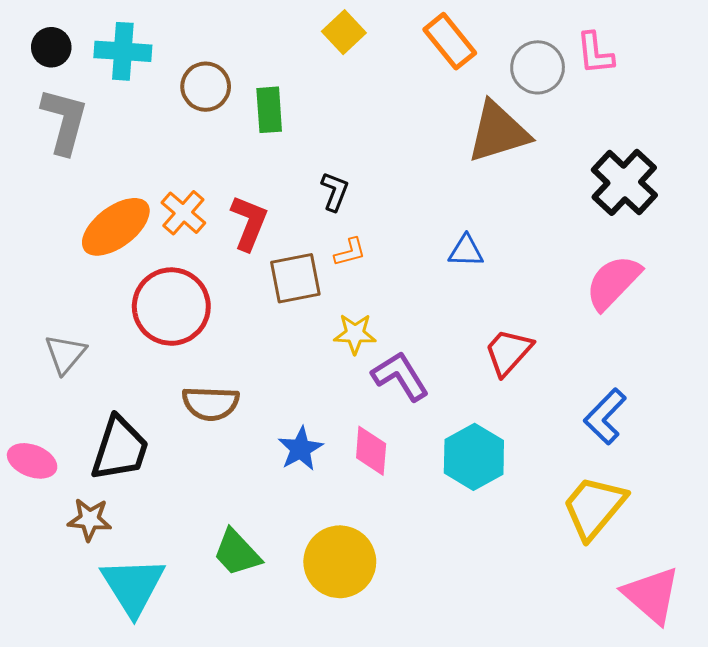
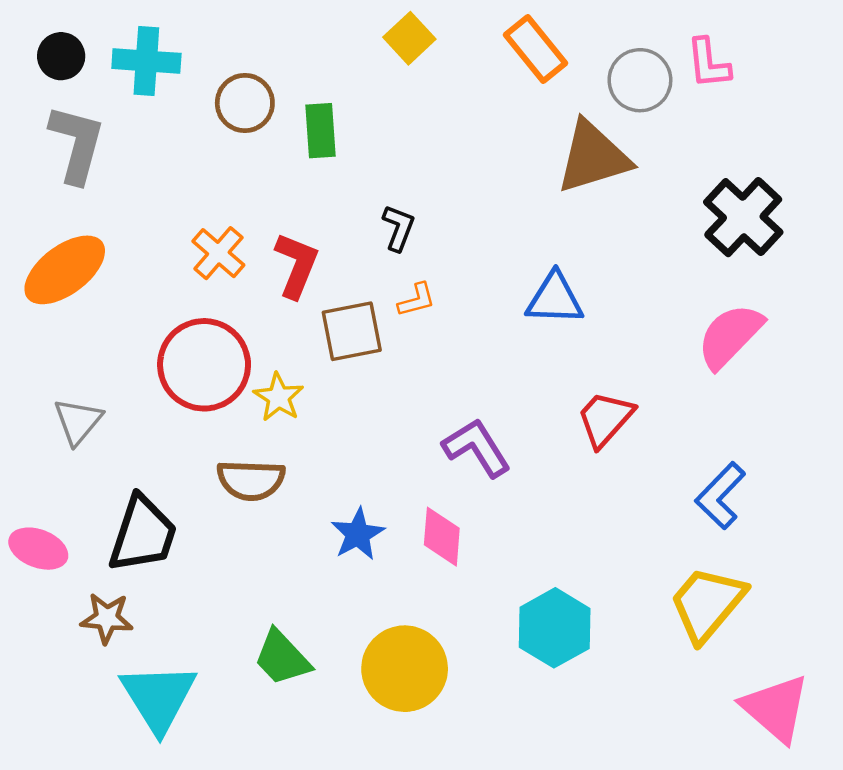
orange ellipse: (116, 227) -> (65, 270), moved
blue triangle: (466, 251) -> (555, 299), size x1.4
yellow star: (355, 334) -> (278, 397), moved, turned 30
cyan hexagon: (474, 457) -> (555, 628), moved

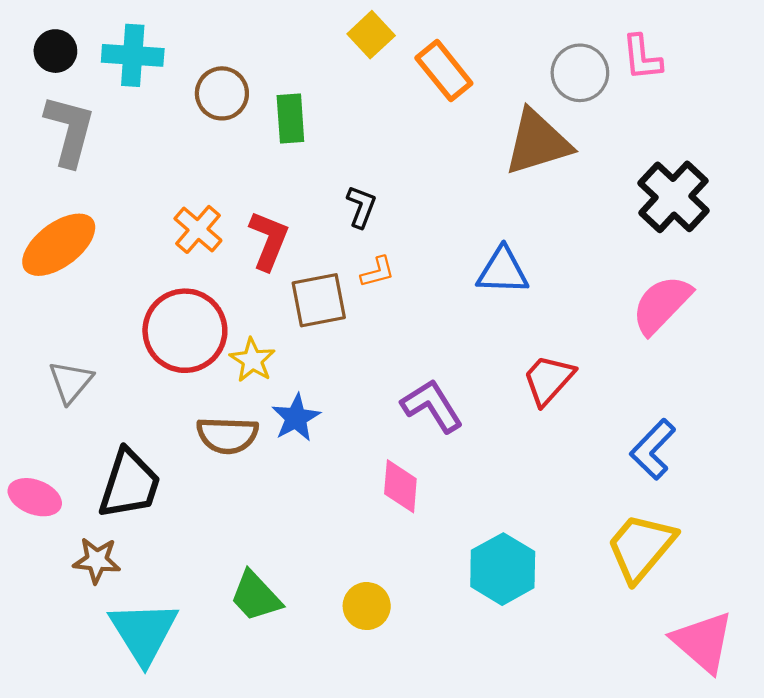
orange rectangle: (535, 49) -> (444, 71), moved
blue star: (358, 534) -> (296, 418), moved
yellow circle: (405, 669) -> (367, 606), size x0.6

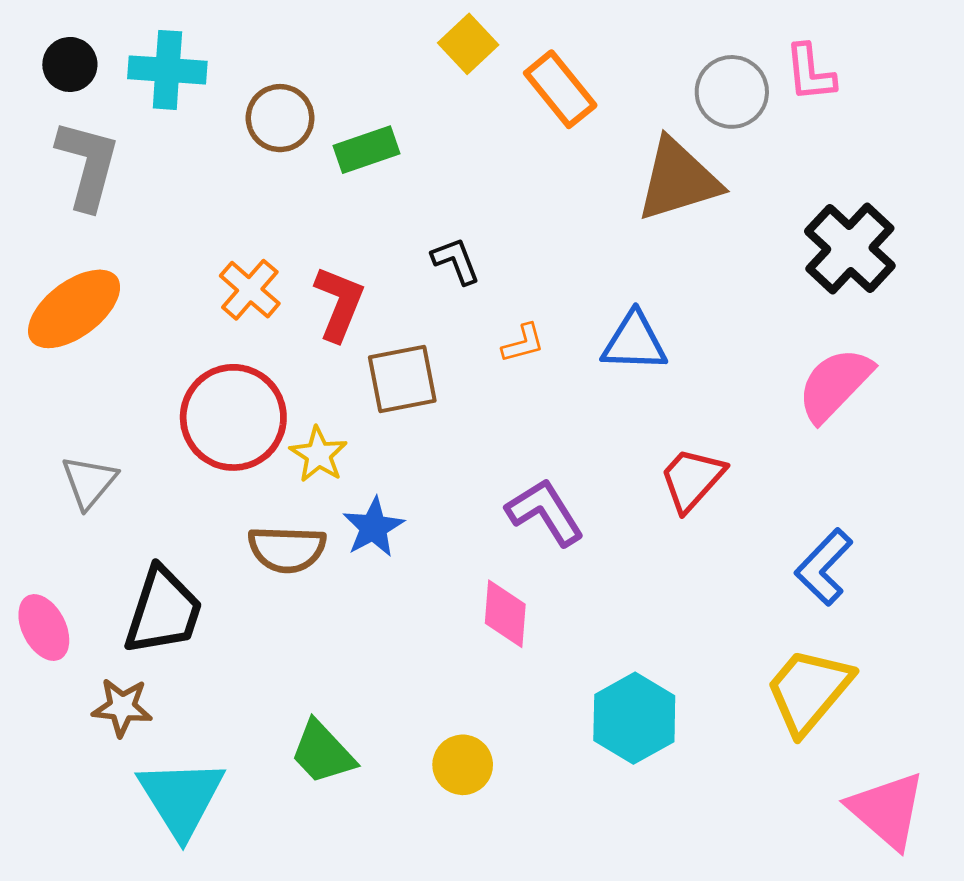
green rectangle: (290, 118) -> (367, 150), turned 75
black L-shape: (361, 207) -> (456, 261), turned -42
orange L-shape: (378, 272) -> (523, 343), moved
pink ellipse: (35, 497) -> (44, 628), turned 42

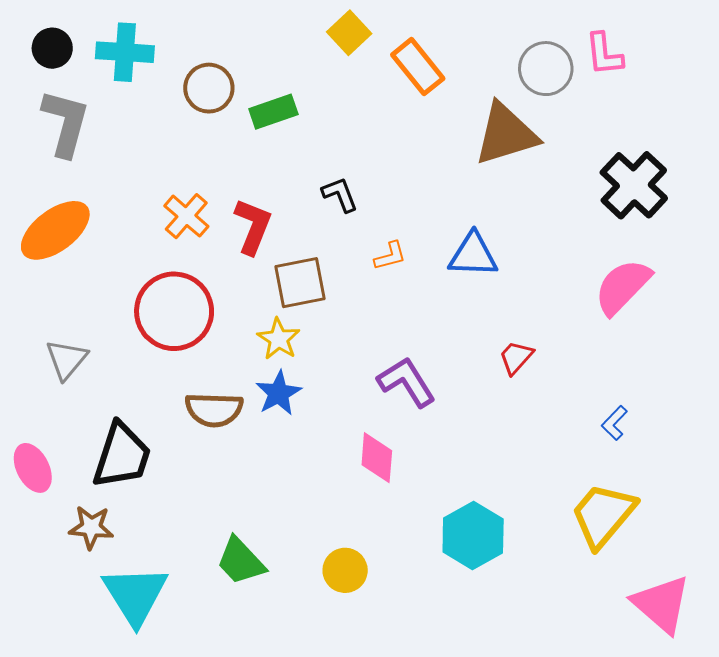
yellow star: (318, 454) -> (279, 339), moved
red trapezoid: (692, 479) -> (516, 357), size x0.7
blue L-shape: (824, 567) -> (614, 423), size x0.6

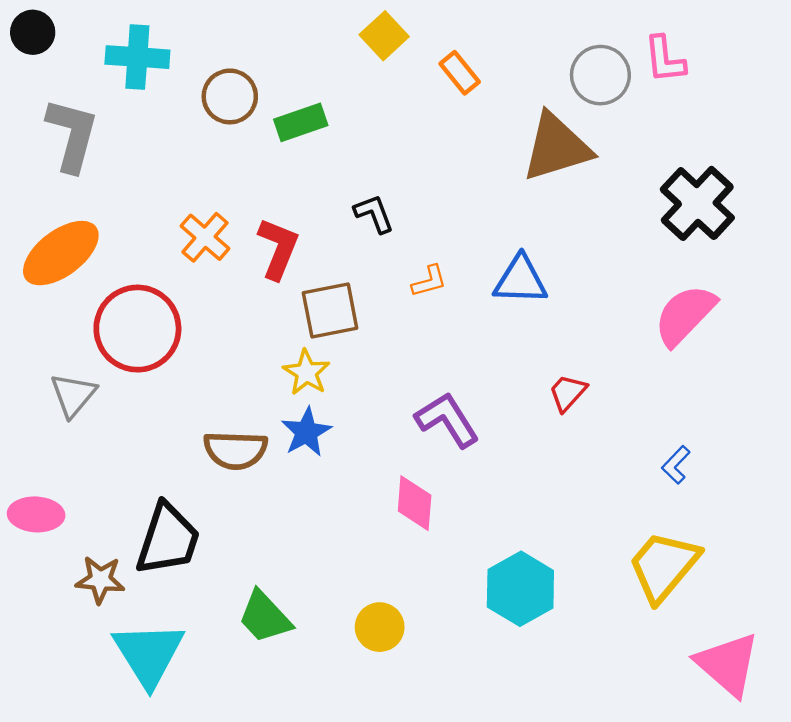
black circle: (52, 48) -> (33, 32), moved
orange rectangle: (418, 67) -> (460, 73), size x0.7
red circle: (174, 311) -> (137, 329), moved
black trapezoid: (122, 456) -> (168, 539), moved
pink ellipse: (33, 468) -> (36, 514), turned -60

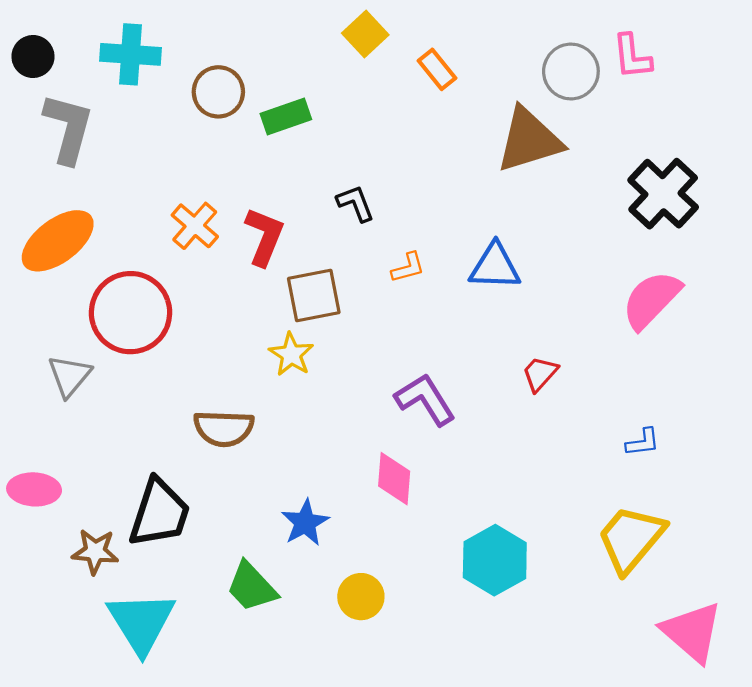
black circle: (33, 32) -> (33, 57), moved
blue star: (306, 432) -> (305, 523), moved
blue L-shape: (676, 465) -> (643, 442), turned -141

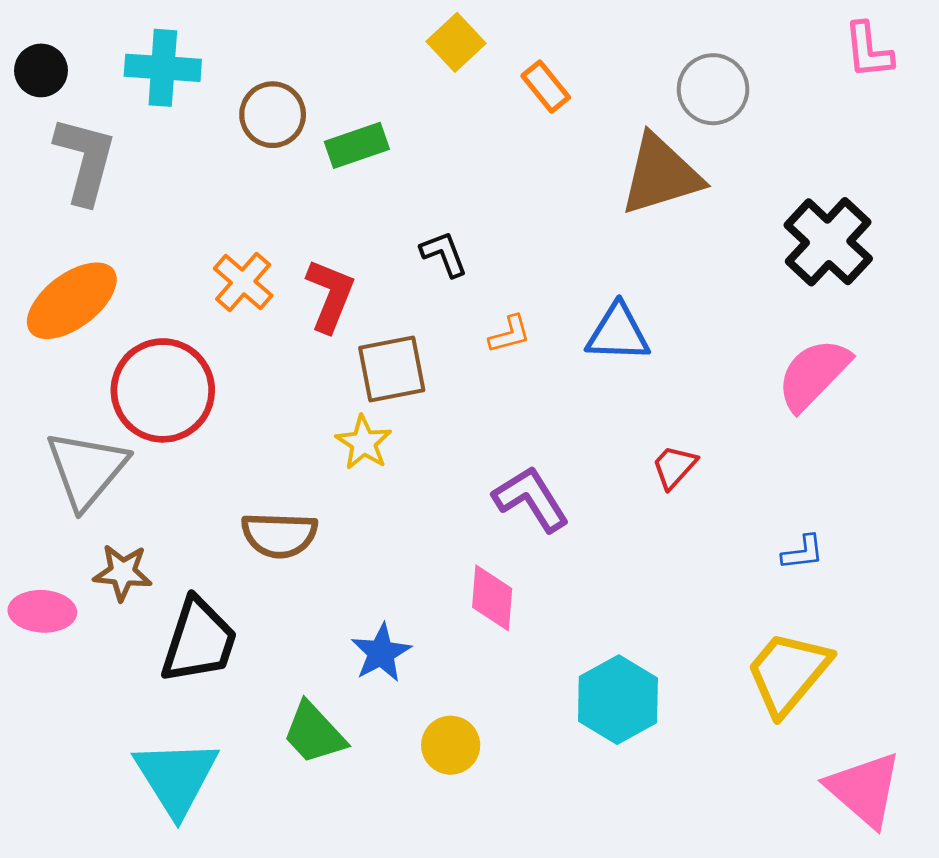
pink L-shape: (632, 57) -> (868, 50), moved
gray triangle: (69, 376) -> (87, 469), size x1.5
brown star: (95, 552) -> (123, 572), moved

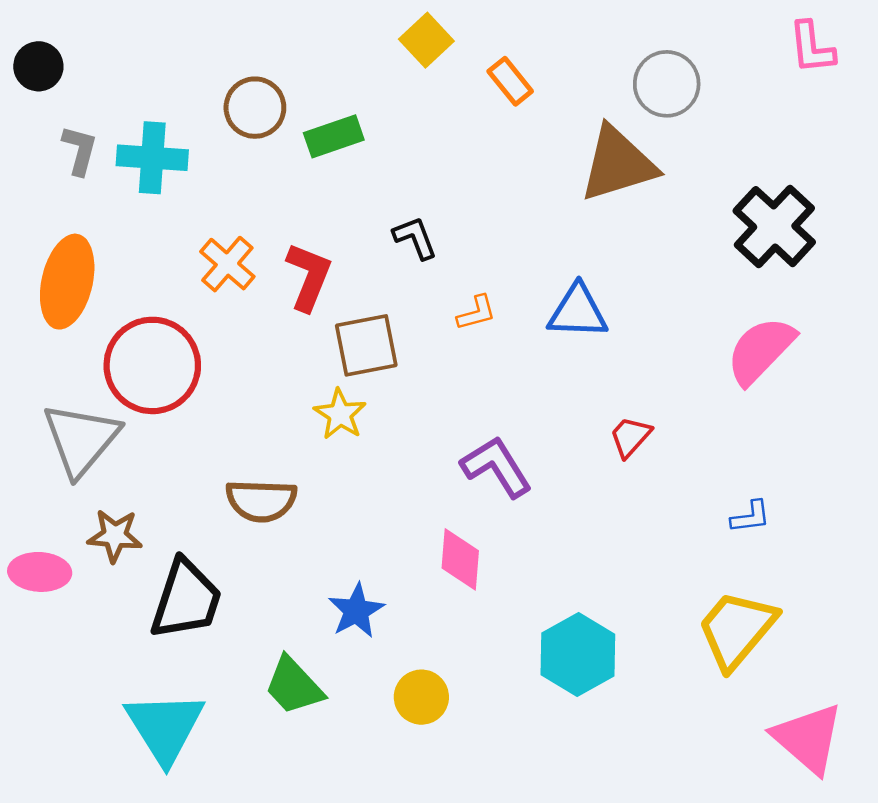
cyan cross: (163, 68) -> (152, 158), moved
gray L-shape: (85, 160) -> (80, 150), size x0.6
orange ellipse: (72, 301) -> (67, 282), turned -40

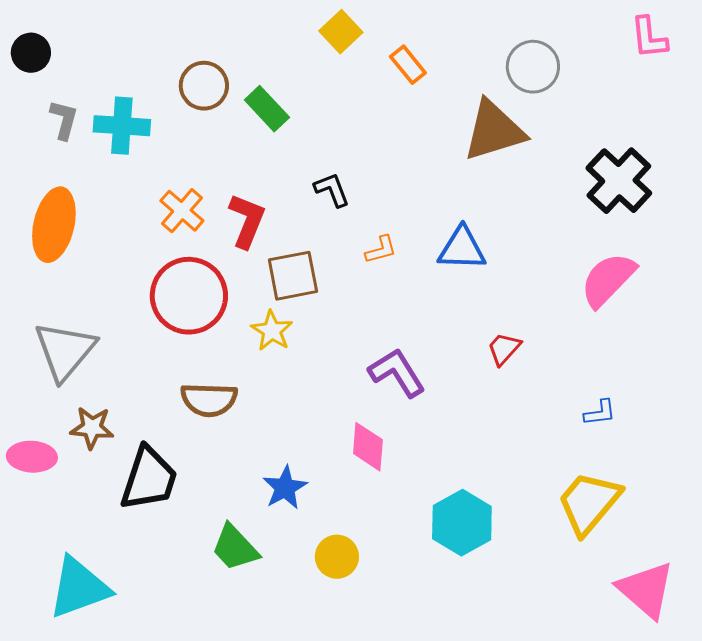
green rectangle: (334, 136) -> (267, 109), turned 66
red circle: (152, 365) -> (189, 296), moved
cyan triangle: (165, 727) -> (79, 588), moved, turned 42

